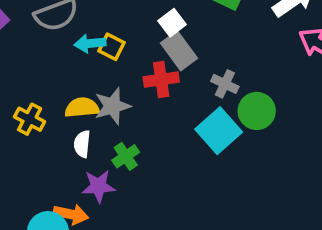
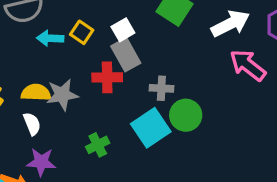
yellow square: (111, 47) -> (82, 32), moved
gray cross: (225, 84) -> (161, 88), turned -30
white semicircle: (82, 144) -> (32, 124), turned 145
green cross: (126, 156) -> (98, 145), moved

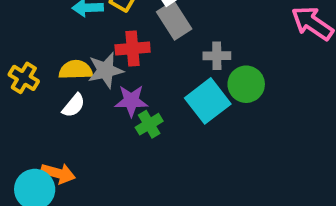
red cross: (107, 77) -> (133, 49), moved
white semicircle: (32, 124) -> (74, 105), turned 65
purple star: (41, 162) -> (131, 101), moved

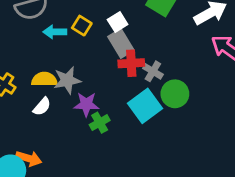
red cross: (133, 49) -> (131, 63), moved
gray cross: (217, 56) -> (153, 71), turned 30

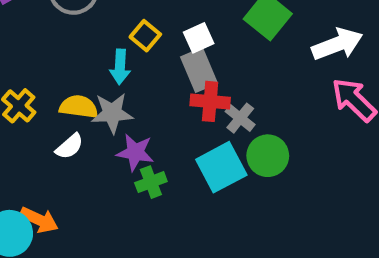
cyan arrow: (55, 32) -> (120, 67), moved, turned -95

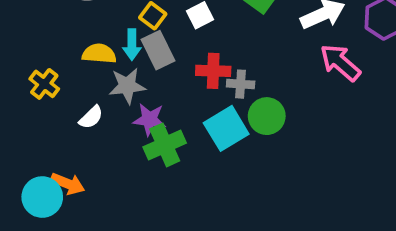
gray rectangle: (199, 70) -> (158, 50), moved
yellow semicircle: (79, 107) -> (99, 54), moved
gray cross: (240, 118) -> (241, 84), turned -32
green cross: (151, 182) -> (165, 145), size x1.5

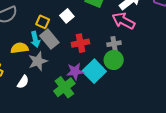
pink arrow: (340, 63) -> (123, 21), moved
gray cross: (241, 84) -> (114, 44), moved
purple star: (149, 119) -> (75, 71), moved

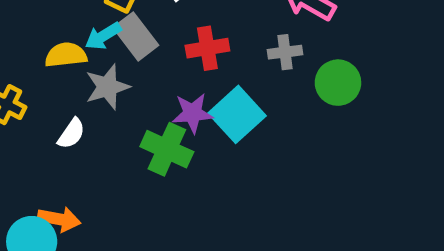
cyan arrow: (35, 39) -> (103, 36), turned 70
green circle: (114, 60) -> (338, 83), moved
green cross: (64, 87) -> (167, 149), turned -30

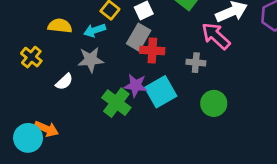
gray rectangle: (136, 36) -> (139, 37), moved, turned 55
yellow semicircle: (66, 55) -> (60, 26), moved
green circle: (338, 83) -> (214, 103), moved

